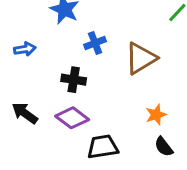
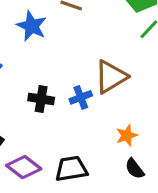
blue cross: (95, 43) -> (81, 97), moved
purple diamond: (72, 118) -> (24, 167), moved

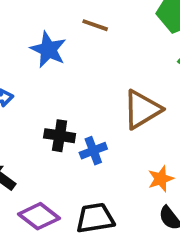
blue cross: (81, 97) -> (93, 151), moved

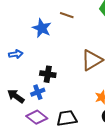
blue cross: (93, 151) -> (38, 92), moved

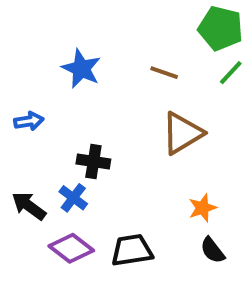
brown line: (67, 15) -> (164, 73), moved
blue cross: (38, 92) -> (73, 198), turned -32

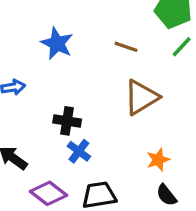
blue cross: (73, 198) -> (79, 151), moved

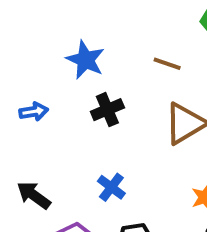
black cross: (67, 121) -> (107, 110), moved, turned -32

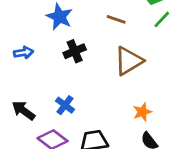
blue cross: (111, 187) -> (65, 105), moved

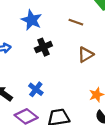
brown triangle: (129, 61) -> (86, 55), size x0.7

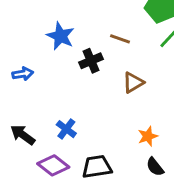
black cross: (43, 47) -> (91, 61), moved

